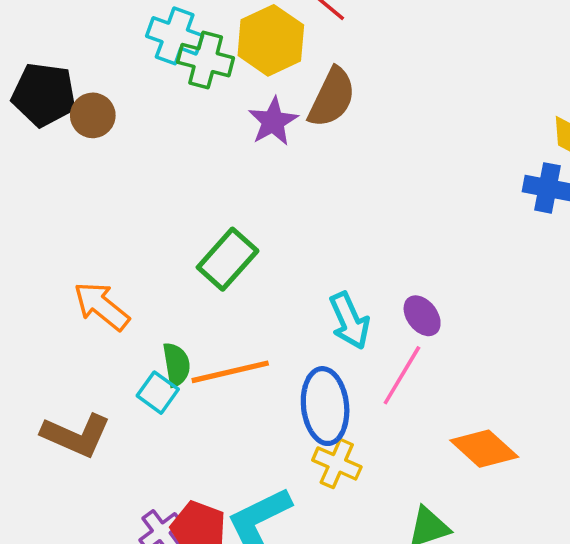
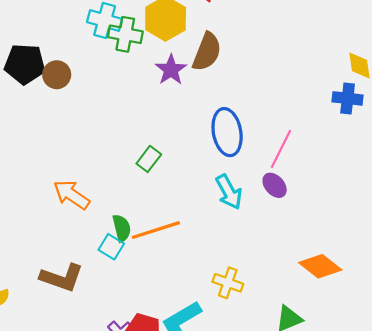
green rectangle: (228, 259) -> (149, 159), size x0.7
pink line: (402, 375) -> (281, 149), moved
blue ellipse: (325, 406) -> (227, 132), moved

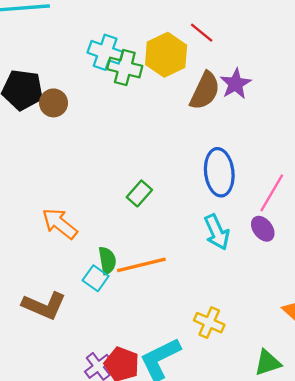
purple star: (171, 70) -> (236, 84), moved

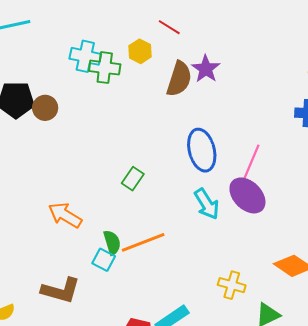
yellow hexagon: (166, 55) -> (140, 51), size x0.6
purple ellipse: (263, 229) -> (247, 195), size x1.6
yellow cross: (209, 323) -> (232, 285), moved

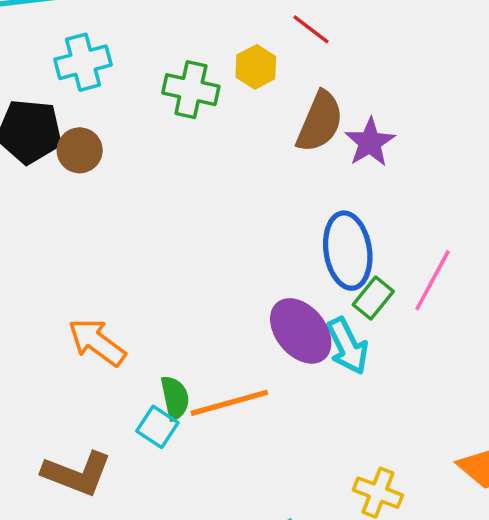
cyan cross: (85, 56) -> (83, 62), moved, turned -32
purple star: (206, 69) -> (370, 142), moved
green rectangle: (133, 179) -> (373, 298), moved
purple ellipse: (247, 195) -> (301, 331), moved

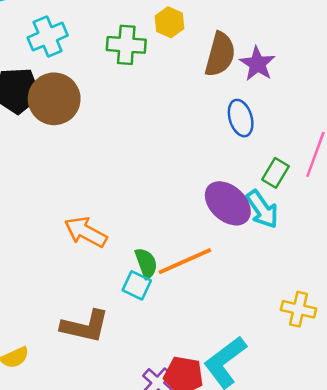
brown circle: (80, 150) -> (54, 99), size x1.6
blue ellipse: (348, 251) -> (241, 118), moved, size x0.7

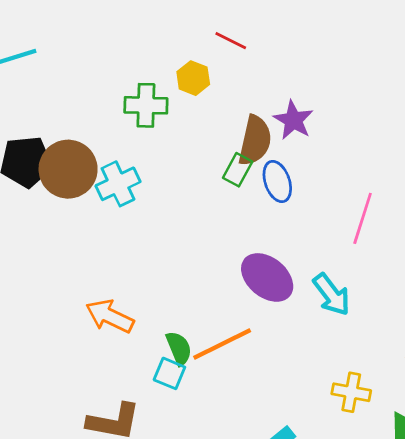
cyan cross: (48, 37) -> (118, 184), moved
brown semicircle: (220, 54) -> (255, 141), moved
green rectangle: (275, 173) -> (238, 170), moved
cyan arrow: (262, 209) -> (332, 295), moved

